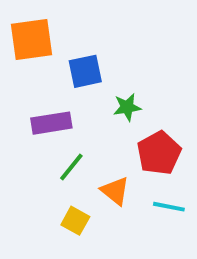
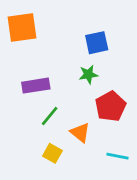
blue square: (85, 71) -> (97, 43), moved
cyan line: (169, 207) -> (117, 156), moved

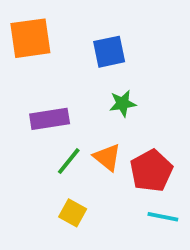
blue square: (97, 43) -> (109, 52), moved
red pentagon: (111, 106) -> (151, 171), moved
orange triangle: (80, 133) -> (107, 157), moved

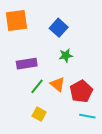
blue square: (109, 52) -> (59, 28), turned -36

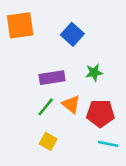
green star: (66, 55) -> (94, 73), moved
purple rectangle: (27, 64) -> (52, 78), moved
red pentagon: (81, 91) -> (100, 113), turned 30

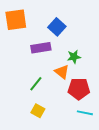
purple rectangle: (52, 78) -> (41, 48), moved
orange triangle: (71, 104) -> (62, 72), moved

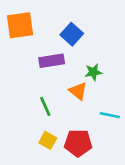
green line: (36, 84) -> (45, 106), turned -63
red pentagon: (79, 89) -> (78, 143), moved
cyan line: (85, 113) -> (110, 115), moved

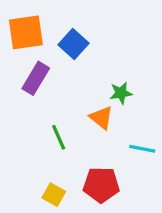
blue square: (72, 34) -> (73, 44), moved
purple rectangle: (52, 61) -> (36, 78), moved, turned -50
yellow square: (48, 140) -> (54, 195), moved

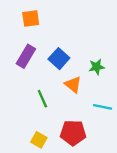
orange square: (26, 32) -> (31, 19), moved, size x0.7
blue square: (73, 44) -> (59, 59), moved
green star: (121, 93) -> (97, 67), moved

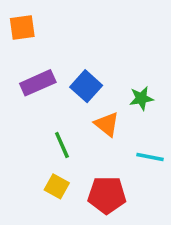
orange square: (31, 19) -> (22, 28), moved
purple rectangle: (26, 56) -> (38, 83), turned 35
yellow square: (39, 140) -> (57, 186), moved

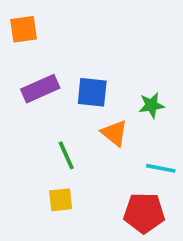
blue square: (86, 86) -> (92, 92), turned -36
yellow square: (57, 186) -> (61, 200), turned -35
red pentagon: (107, 195) -> (144, 213), moved

